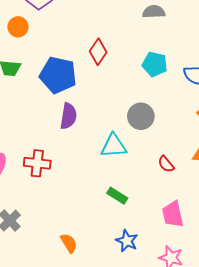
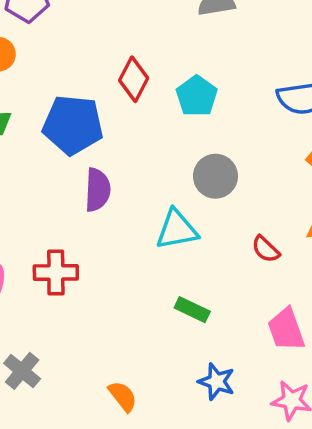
cyan pentagon: (155, 64) -> (197, 96), moved, turned 30

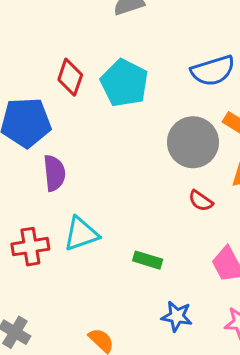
cyan pentagon: (197, 96) -> (124, 83), size x1.4
gray circle: (215, 176) -> (193, 142), moved, size x1.4
cyan triangle: (177, 230) -> (81, 234), moved

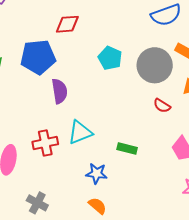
red diamond: (70, 77) -> (67, 24), turned 70
cyan pentagon: (124, 83) -> (110, 58), moved, size x0.7
blue star: (177, 316) -> (97, 173), moved

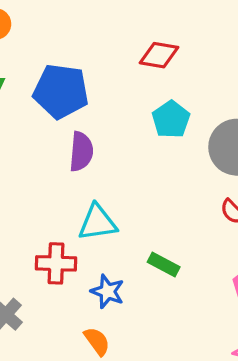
red diamond: (67, 24) -> (159, 55), moved
red cross: (45, 143) -> (56, 263), moved

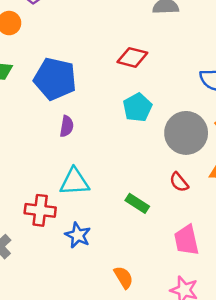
purple semicircle: (81, 152) -> (67, 126), size x0.7
green rectangle: (164, 265) -> (137, 203), moved
orange semicircle: (97, 341) -> (124, 277), moved

